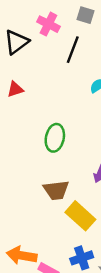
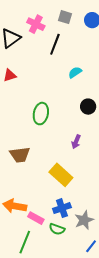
brown trapezoid: (56, 190) -> (20, 155), moved

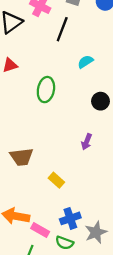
green ellipse: (41, 114) -> (46, 90), moved
yellow rectangle: (61, 175) -> (56, 180), moved, size x0.6

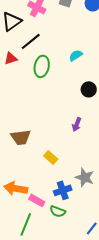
black line: (62, 29) -> (31, 41), moved, turned 30
green ellipse: (46, 90) -> (42, 66), moved
gray star: (96, 232) -> (85, 177), moved, turned -30

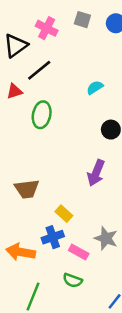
green ellipse: (42, 66) -> (42, 115), moved
purple arrow: (77, 124) -> (96, 173), size x1.5
blue cross: (63, 190) -> (53, 237), moved
pink rectangle: (37, 200) -> (79, 252), moved

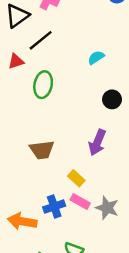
brown trapezoid: (27, 189) -> (42, 150), moved
yellow rectangle: (64, 214) -> (76, 178), moved
pink rectangle: (79, 252) -> (80, 202), moved

